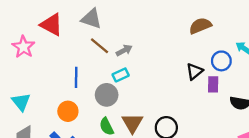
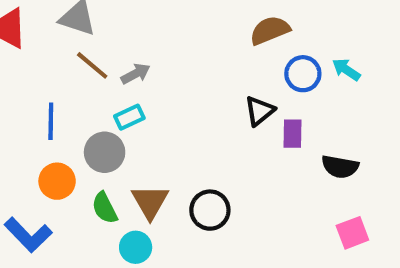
blue circle: (221, 61) -> (303, 74), moved
orange circle: (68, 111) -> (57, 181), moved

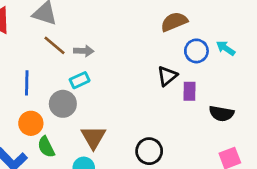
gray arrow: (136, 74) -> (84, 51), turned 30
green semicircle: (105, 208) -> (46, 147), moved
black circle: (210, 210) -> (149, 151), moved

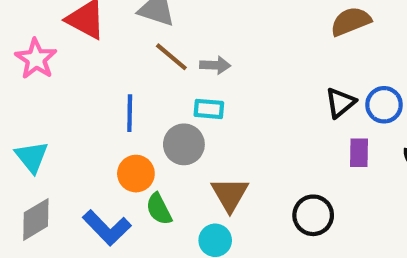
blue circle: (196, 51) -> (384, 105), moved
cyan rectangle: (80, 80) -> (209, 109), turned 30
purple rectangle: (189, 91) -> (359, 153), moved

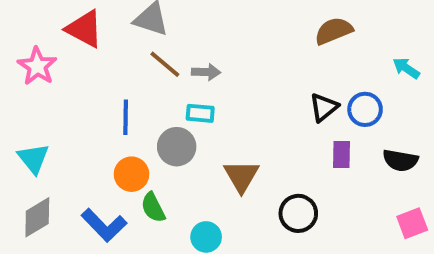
brown triangle: (230, 194) -> (241, 176), moved

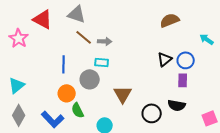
purple rectangle: (341, 155) -> (183, 80), moved
cyan triangle: (33, 158) -> (17, 85), turned 30
black semicircle: (400, 160) -> (177, 105), moved
gray diamond: (37, 217) -> (19, 115), turned -30

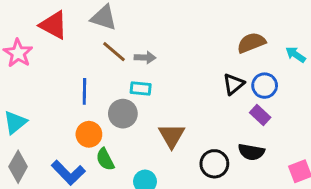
brown semicircle: (170, 20) -> (251, 43), moved
purple rectangle: (183, 80) -> (260, 115), turned -48

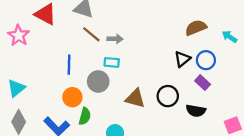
brown triangle: (172, 136) -> (135, 98), turned -45
green semicircle: (105, 159) -> (85, 116), turned -138
black circle: (214, 164) -> (168, 96), moved

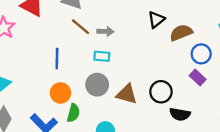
brown semicircle: (196, 28) -> (181, 33), moved
black triangle: (182, 59) -> (156, 20), moved
gray circle: (98, 81) -> (97, 85), moved
black semicircle: (196, 111) -> (180, 114), moved

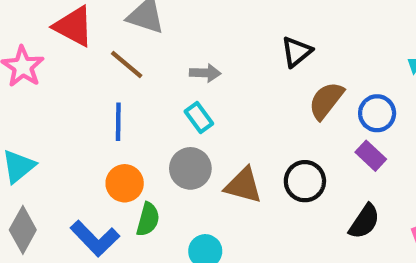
brown line: (81, 27) -> (127, 64), moved
brown semicircle: (181, 33) -> (326, 101), moved, turned -30
cyan rectangle: (102, 56) -> (199, 117), turned 49
black semicircle: (180, 114) -> (364, 221), moved, turned -66

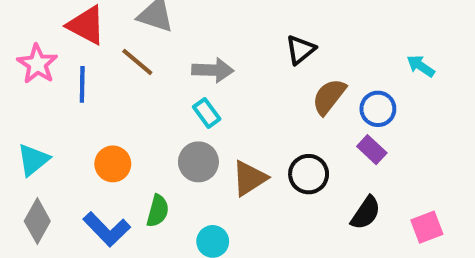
gray arrow: (205, 73) -> (213, 70), size x1.4
blue line: (118, 122) -> (82, 84), moved
orange circle: (125, 183) -> (113, 164), moved
brown triangle: (243, 185) -> (249, 178), turned -48

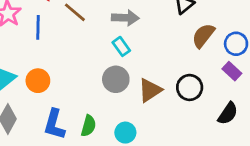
orange circle: (113, 164) -> (38, 81), moved
green semicircle: (158, 211) -> (88, 126), moved
blue L-shape: (107, 229) -> (54, 124), turned 60

